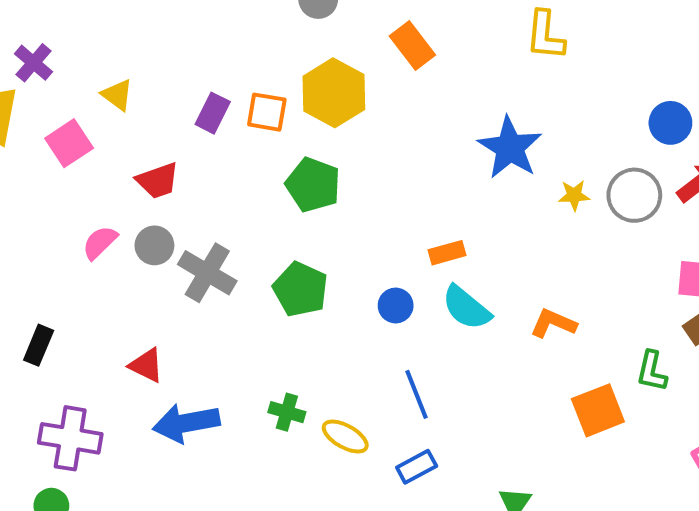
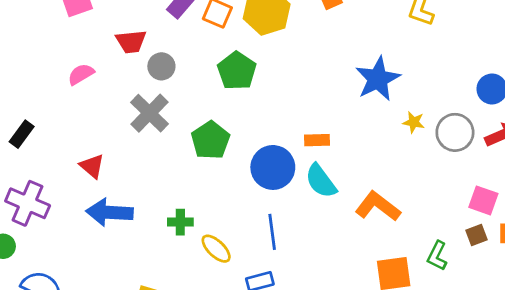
gray circle: (154, 245) -> (161, 66), moved
blue circle: (396, 306) -> (273, 167), size x1.8
orange L-shape: (553, 323) -> (378, 206), size x1.4
green cross: (287, 412) -> (180, 222), turned -30

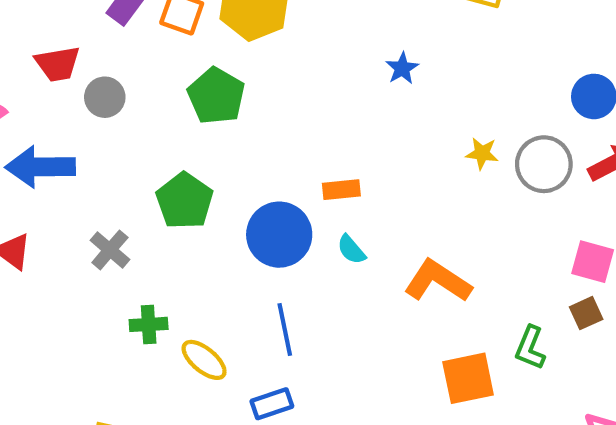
blue star: (378, 79) -> (402, 68), moved, size x0.5
gray cross: (149, 113) -> (110, 250), moved, size x0.7
cyan semicircle: (321, 181) -> (351, 250), size x0.6
blue arrow: (110, 212) -> (40, 167), moved

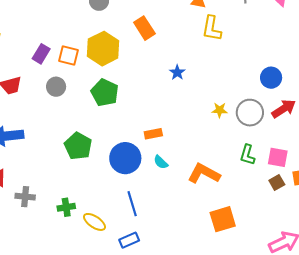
green pentagon: (216, 96) -> (105, 93), moved
gray circle: (105, 97) -> (56, 87), moved
gray cross: (110, 250) -> (25, 197), moved, turned -30
green L-shape: (530, 348) -> (247, 155), moved

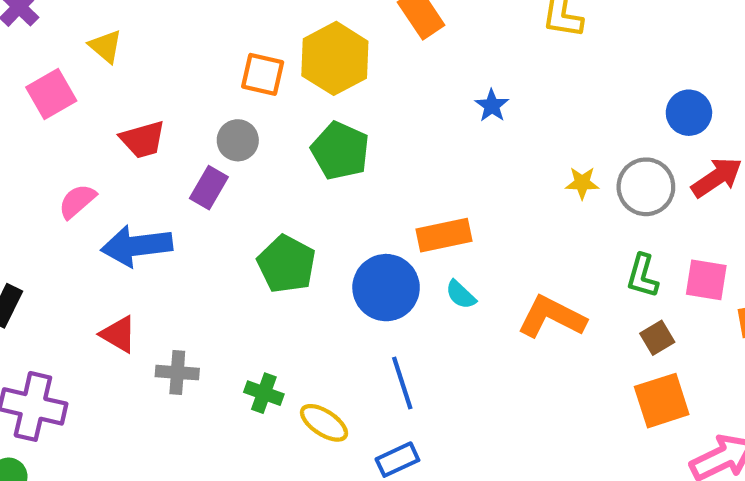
purple rectangle: (41, 54) -> (209, 188), moved
orange rectangle: (153, 134) -> (444, 235), size x1.4
brown square: (277, 183) -> (657, 338), moved
green cross: (66, 207) -> (264, 393), turned 30
orange square: (223, 219) -> (662, 401), moved

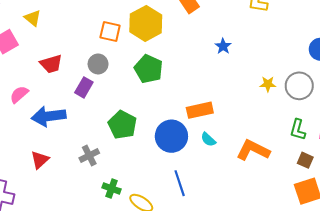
red triangle: (118, 334) -> (40, 160), turned 48
brown square: (657, 338) -> (305, 160), turned -35
gray cross: (177, 373) -> (89, 156), moved, turned -30

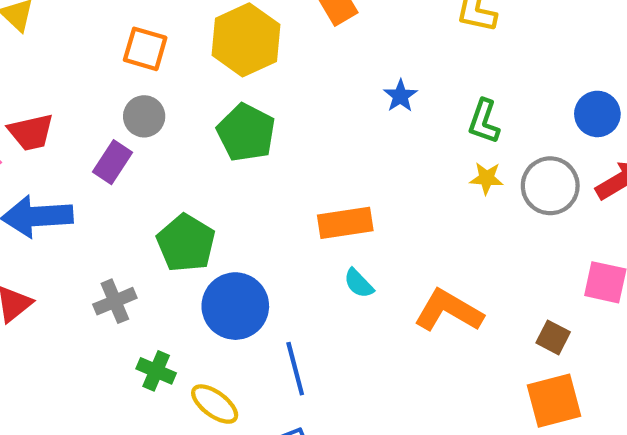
orange square: (110, 31) -> (145, 49), moved
red trapezoid: (51, 64) -> (31, 132), moved
green L-shape: (298, 130) -> (484, 121), moved
blue circle: (171, 136) -> (235, 306), moved

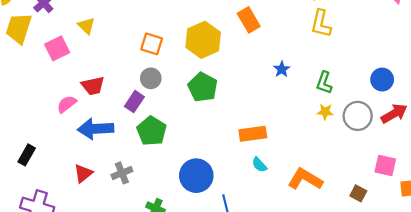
green pentagon: (186, 243) -> (152, 131), moved
gray cross: (115, 301) -> (122, 173), moved

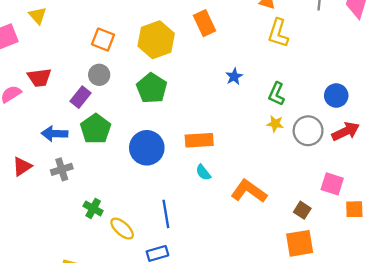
blue arrow: (96, 129) -> (54, 134), moved, size x0.7
blue circle: (196, 176) -> (147, 148), moved

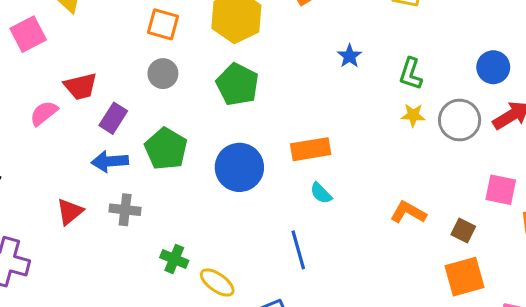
purple rectangle: (80, 97) -> (113, 118), moved
gray cross: (62, 169) -> (125, 210), turned 30
orange L-shape: (249, 191) -> (408, 212), moved, size x0.7
blue line: (166, 214) -> (298, 250), moved

